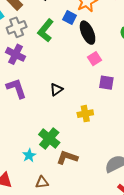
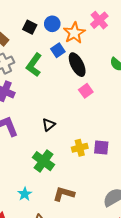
blue square: (70, 18) -> (58, 50), turned 32
purple square: (106, 83) -> (101, 148), moved
green cross: (49, 138) -> (43, 161), moved

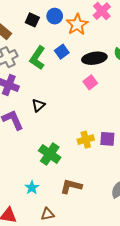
blue square: (58, 50) -> (62, 52), moved
black ellipse: (77, 65) -> (94, 58), moved, turned -70
black triangle: (49, 125) -> (38, 105), moved

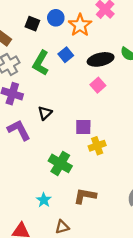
purple square: (107, 139) -> (83, 127), moved

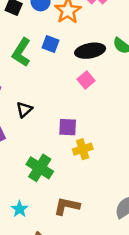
blue square: (66, 55) -> (50, 44), turned -32

